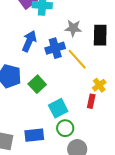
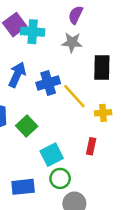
gray star: (73, 28) -> (72, 42), moved
yellow cross: (99, 85) -> (103, 113), moved, turned 32

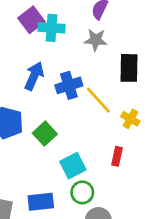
yellow cross: (103, 113) -> (130, 119), turned 35

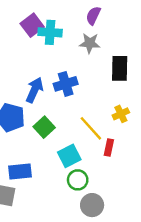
blue arrow: (34, 76) -> (34, 90), moved
yellow line: (98, 100) -> (91, 128), moved
yellow cross: (130, 119) -> (121, 114), turned 35
blue rectangle: (41, 202) -> (20, 171), moved

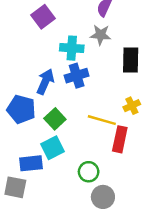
cyan cross: (50, 32) -> (72, 48), moved
yellow line: (91, 128) -> (102, 120), turned -32
red rectangle: (109, 148) -> (120, 139), size x1.5
cyan square: (69, 156) -> (53, 148), moved

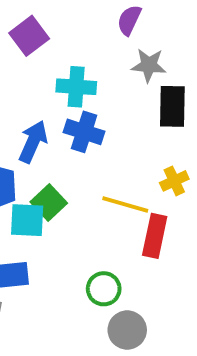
gray star: (101, 35) -> (149, 65), moved
blue cross: (77, 76) -> (84, 132), turned 35
cyan square: (53, 148) -> (27, 220), moved, turned 30

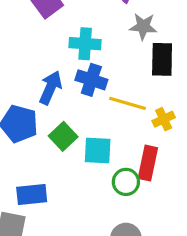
yellow line: (125, 204) -> (127, 103), moved
cyan square: (27, 220) -> (98, 151), moved
green circle: (104, 289) -> (126, 182), moved

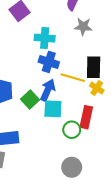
black rectangle: (162, 59) -> (94, 67), moved
blue arrow: (51, 88) -> (48, 90), moved
yellow cross: (164, 119) -> (97, 88), turned -32

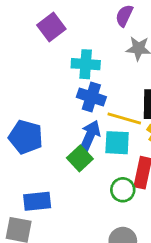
green square: (30, 99) -> (80, 158), moved
cyan square: (53, 109) -> (117, 143), moved

